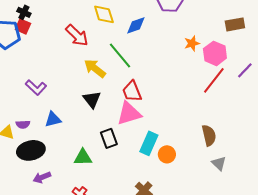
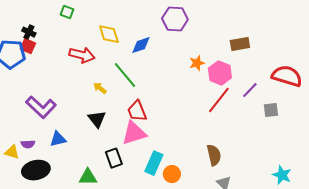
red arrow: (77, 35) -> (82, 55), turned -30
yellow arrow: (95, 68) -> (100, 88), size x0.6
purple L-shape: (36, 87) -> (41, 107), size x1.4

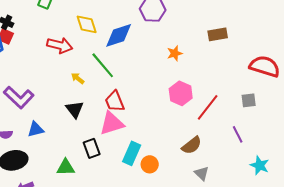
blue diamond: (141, 45) -> (119, 35), size x1.4
pink hexagon: (220, 73) -> (181, 93), moved
purple line: (250, 90) -> (238, 134), moved, turned -72
red line: (219, 100) -> (208, 107), moved
brown semicircle: (214, 155) -> (192, 145), turned 65

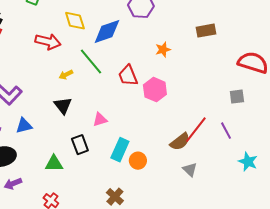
yellow arrow: (78, 78) -> (66, 75), turned -64
pink hexagon: (181, 93) -> (155, 90), moved
red trapezoid: (115, 101) -> (128, 76), moved
red line: (208, 107) -> (196, 130), moved
pink triangle: (112, 123) -> (100, 120), size x0.6

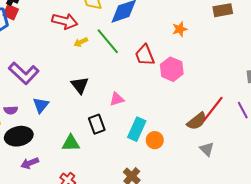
yellow arrow: (66, 75) -> (81, 42), moved
blue triangle: (24, 126) -> (41, 105), turned -36

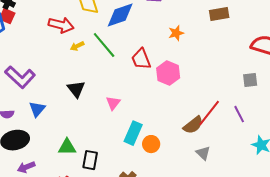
pink triangle: (117, 99) -> (113, 103), turned -35
black rectangle: (97, 124) -> (90, 160), moved, turned 30

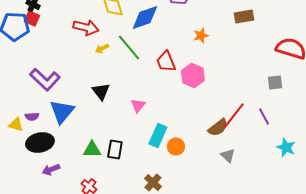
blue triangle: (37, 109) -> (62, 112), size x1.5
black rectangle: (90, 160) -> (115, 150), moved

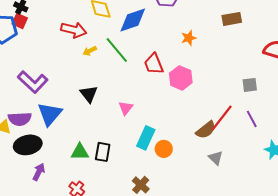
gray square: (275, 82) -> (250, 85), moved
purple semicircle: (32, 116) -> (20, 119), size x1.6
purple arrow: (51, 170) -> (39, 172), turned 138

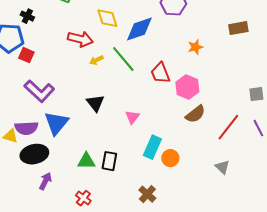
red square: (20, 21) -> (26, 55), moved
brown semicircle: (206, 130) -> (195, 114), moved

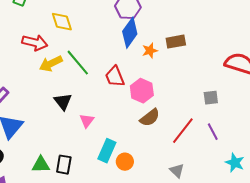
brown rectangle: (238, 28) -> (176, 42), moved
blue diamond: (139, 29) -> (130, 33), moved, turned -36
yellow arrow: (96, 60) -> (51, 64), size x1.6
black triangle: (95, 103) -> (63, 102), moved

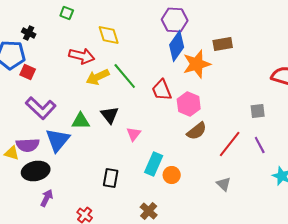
brown rectangle: (176, 42) -> (223, 44), moved
orange star: (150, 51) -> (197, 64), size x1.8
green triangle: (41, 165) -> (81, 121), moved

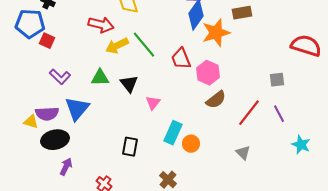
purple L-shape: (41, 108) -> (60, 77), size x0.7
green triangle: (81, 121) -> (100, 78), moved

